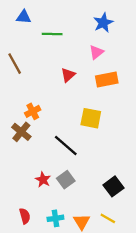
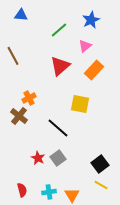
green line: (52, 34) -> (59, 30), moved, turned -42
red triangle: (68, 75) -> (60, 66), size x1.5
orange rectangle: (107, 80) -> (94, 70), turned -36
yellow line: (108, 218) -> (101, 185), moved

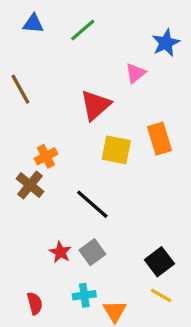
blue star: (91, 20) -> (166, 43), moved
green line: (59, 30) -> (83, 30), moved
orange rectangle: (94, 70) -> (159, 139), moved, turned -60
yellow square: (80, 104) -> (116, 150), moved
cyan cross: (49, 192) -> (84, 295), moved

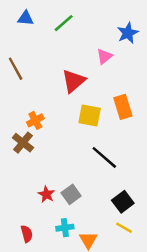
black line: (92, 204) -> (104, 157), moved

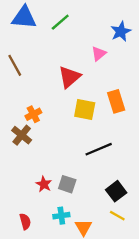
blue triangle: (25, 18) -> (24, 17), size x1.6
black line: (104, 157) -> (99, 149), turned -64
gray square: (71, 194) -> (67, 184), turned -36

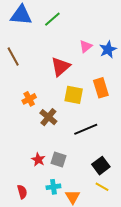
blue star: (121, 31) -> (108, 49), moved
brown cross: (22, 135) -> (48, 117), moved

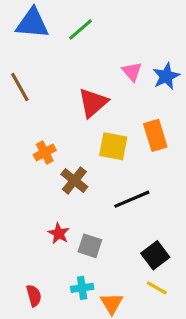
pink triangle: (86, 46) -> (132, 72), turned -32
red star: (38, 160) -> (59, 233), moved

